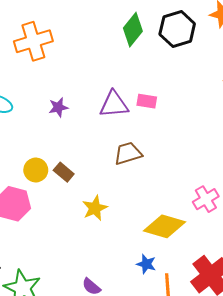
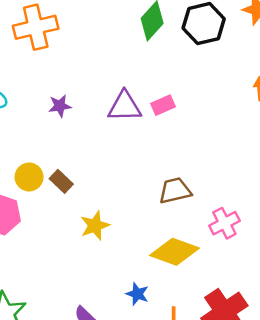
pink rectangle: (147, 101) -> (163, 105), turned -36
brown trapezoid: (128, 153) -> (175, 191), moved
blue star: (146, 264) -> (137, 294), moved

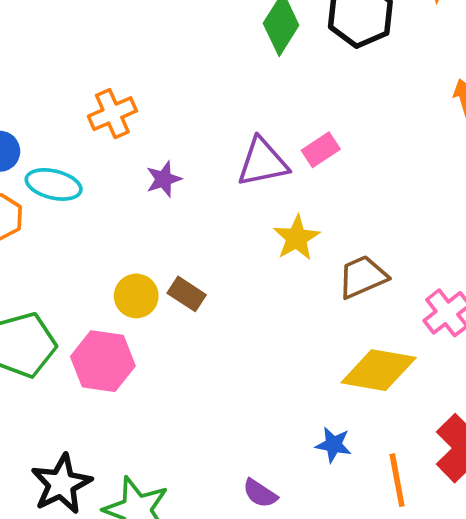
orange cross: (36, 27) -> (112, 114), moved, size x0.7
yellow star: (95, 226) -> (297, 238), moved

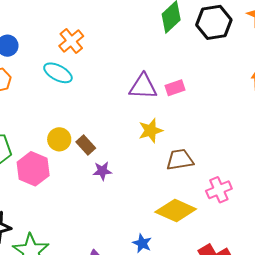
orange cross: (112, 114) -> (71, 41), turned -30
purple star: (164, 179) -> (102, 171), moved
cyan ellipse: (54, 184) -> (58, 73), moved

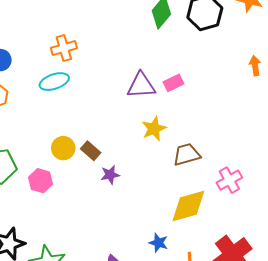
orange cross: (71, 41) -> (64, 48), turned 30
cyan ellipse: (58, 73) -> (54, 82), turned -40
pink hexagon: (33, 169) -> (40, 181), size x0.7
yellow diamond: (176, 210) -> (188, 206), turned -33

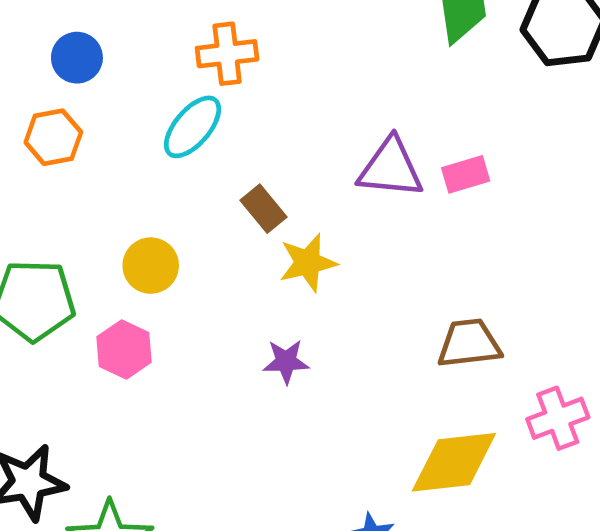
cyan ellipse: (54, 82) -> (193, 127), turned -40
yellow star: (154, 129) -> (308, 263), moved
yellow circle: (63, 148) -> (151, 266), moved
brown rectangle: (91, 151) -> (264, 209), moved

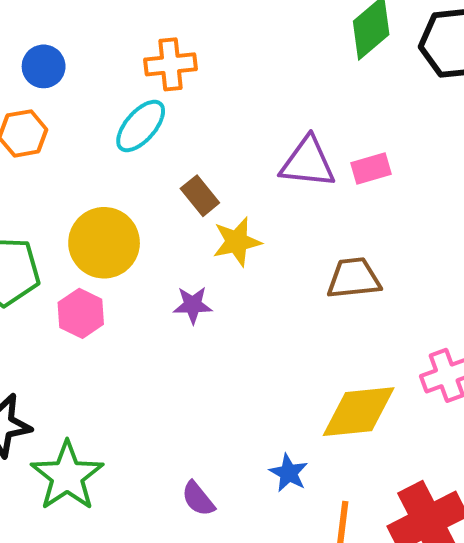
yellow circle: (151, 266) -> (104, 243), size x1.5
brown trapezoid: (469, 343) -> (354, 278), moved
purple star: (286, 361) -> (193, 305), moved

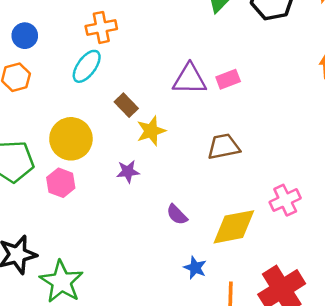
purple semicircle: (198, 499) -> (177, 215), moved

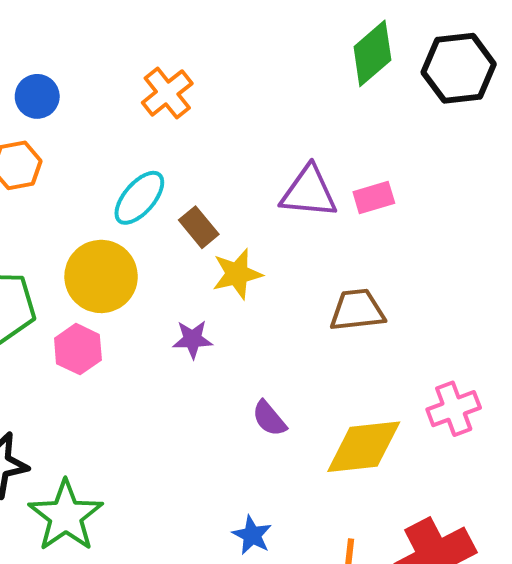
orange cross: (101, 27) -> (167, 93), turned -32
cyan ellipse: (87, 66) -> (139, 198), moved
blue star: (195, 268) -> (252, 535), moved

